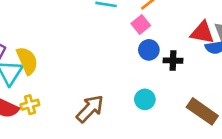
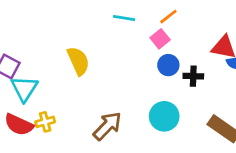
yellow semicircle: (27, 61) -> (78, 61), moved
cyan circle: (145, 99) -> (164, 116), size x1.4

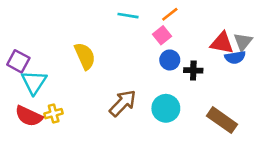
brown arrow: (107, 126) -> (123, 103), moved

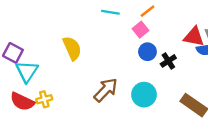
black cross: (193, 70) -> (168, 61), turned -35

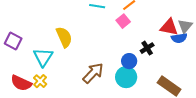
blue circle: (147, 52) -> (129, 61), moved
cyan triangle: (27, 71) -> (43, 57), moved
yellow cross: (44, 99) -> (40, 81), turned -32

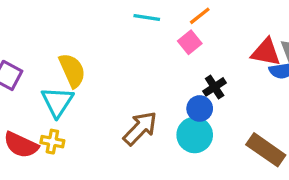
yellow semicircle: (64, 37) -> (72, 70), moved
black cross: (147, 48) -> (215, 87), moved
yellow cross: (40, 81) -> (52, 142), turned -32

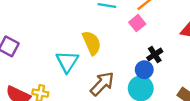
yellow semicircle: (72, 70) -> (92, 43), moved
cyan triangle: (57, 102) -> (67, 62), moved

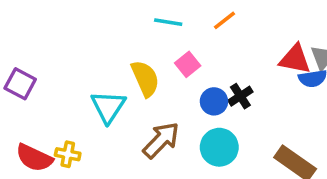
pink square: (137, 23) -> (188, 64), moved
blue circle: (144, 70) -> (214, 101), moved

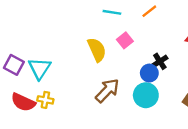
purple square: (20, 84) -> (14, 65), moved
blue circle: (214, 101) -> (149, 73), moved
cyan triangle: (108, 107) -> (40, 68), moved

